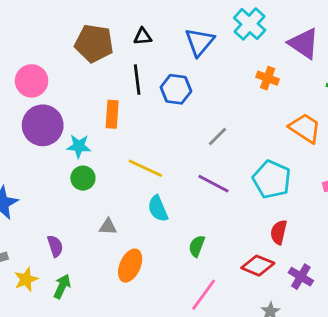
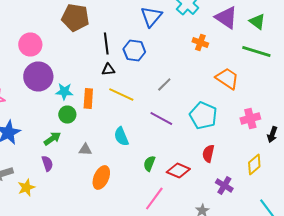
black triangle: (143, 36) -> (108, 70), moved
orange rectangle: (112, 114) -> (88, 98), moved
yellow line: (145, 168) -> (121, 94), moved
red diamond: (258, 266) -> (178, 170), moved
green arrow: (62, 286) -> (52, 138), moved, turned 30

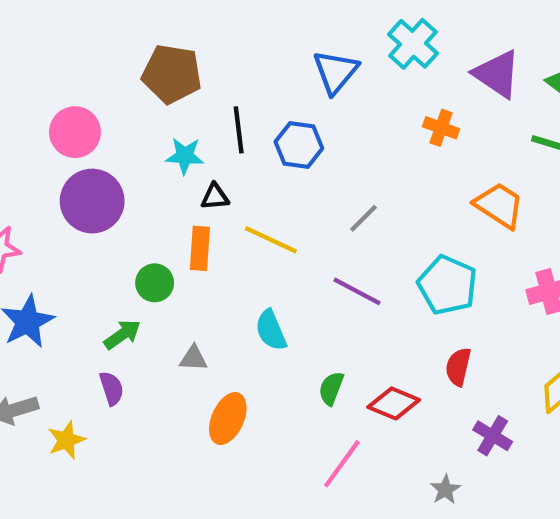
black triangle: (108, 70) -> (215, 197), moved
cyan star: (64, 92) -> (185, 156), moved

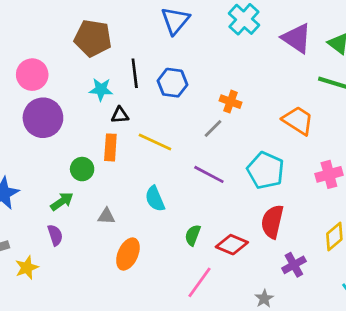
blue triangle: (335, 72) -> (175, 21), moved
orange cross: (441, 128) -> (230, 102), moved
red semicircle: (458, 367) -> (272, 222), size x1.4
purple cross: (493, 436) -> (294, 265), turned 30

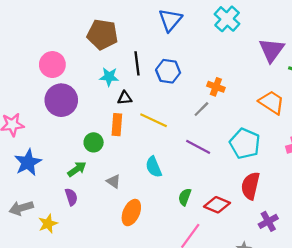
purple triangle: (297, 38) -> (272, 50), moved, turned 32
gray triangle: (106, 216) -> (114, 181), turned 32

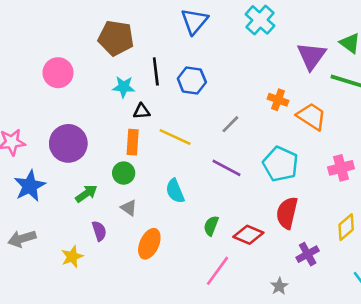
orange cross: (216, 87) -> (278, 100), moved
purple circle: (61, 100) -> (68, 143), moved
green circle: (94, 142) -> (124, 173), moved
purple semicircle: (71, 197) -> (99, 231), moved
yellow star: (48, 224) -> (72, 257), moved

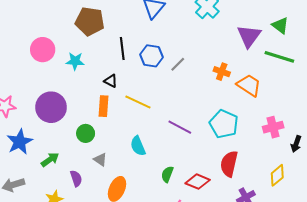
cyan star: (124, 87) -> (75, 61), moved
black triangle: (142, 111) -> (111, 81), turned 32
gray line: (230, 124) -> (178, 64), moved
green circle: (124, 173) -> (86, 133), moved
green arrow: (86, 194) -> (50, 160), moved

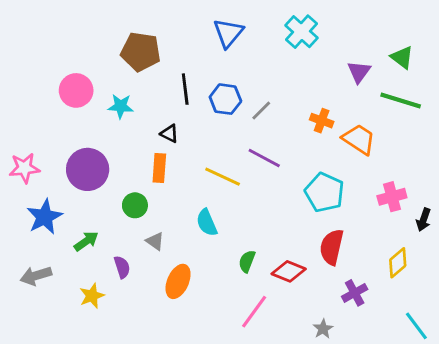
purple triangle: (249, 36) -> (359, 72), size x0.7
yellow line: (138, 102) -> (223, 177), moved
purple line: (180, 127) -> (264, 158), moved

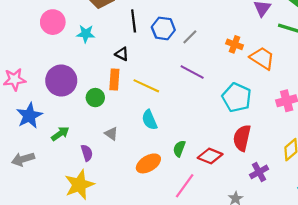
yellow line: (223, 177) -> (146, 86), moved
green circle: (135, 205) -> (95, 98), moved
orange ellipse: (178, 281) -> (148, 163), moved, turned 35
yellow star: (92, 296) -> (79, 185), moved, size x1.6

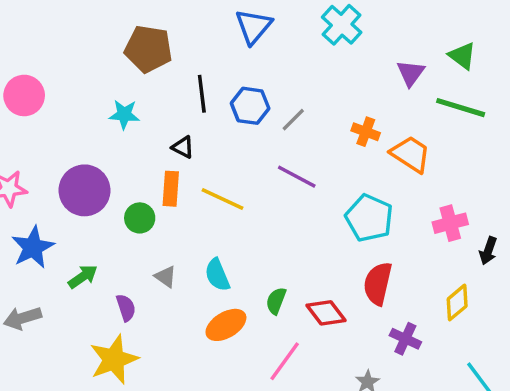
pink circle: (53, 22) -> (24, 95), moved
cyan semicircle: (149, 120) -> (217, 275), moved
red diamond: (210, 156) -> (326, 313), turned 30
purple cross: (259, 172) -> (405, 339), turned -36

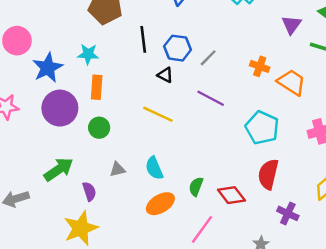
black triangle: (183, 147) -> (165, 75), moved
orange rectangle: (171, 189) -> (97, 87), moved
blue star: (33, 247) -> (48, 68), moved
green arrow: (83, 277) -> (59, 169), size x1.4
gray triangle: (166, 277) -> (117, 169), turned -49

